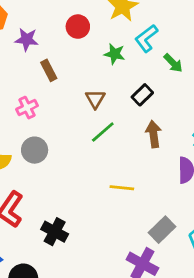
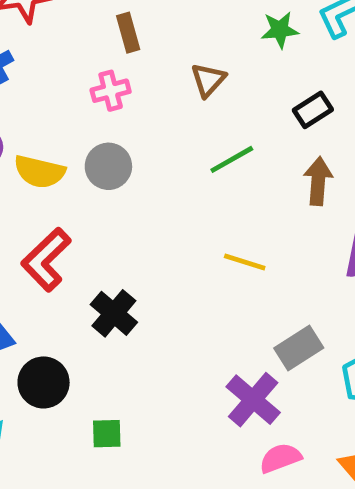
green star: (115, 54) -> (280, 30), turned -30
brown rectangle: (49, 70) -> (128, 33), moved
brown triangle: (95, 99) -> (208, 80), moved

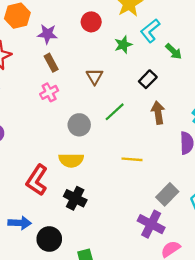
gray circle: (108, 166) -> (79, 125), moved
yellow semicircle: (39, 172) -> (71, 160), moved

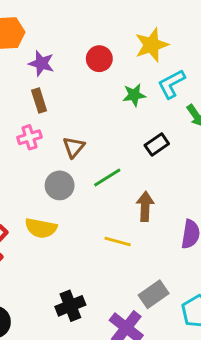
brown triangle: (95, 76) -> (74, 147), moved
brown arrow: (158, 113) -> (145, 206), moved
black cross: (75, 198) -> (70, 306), moved, turned 30

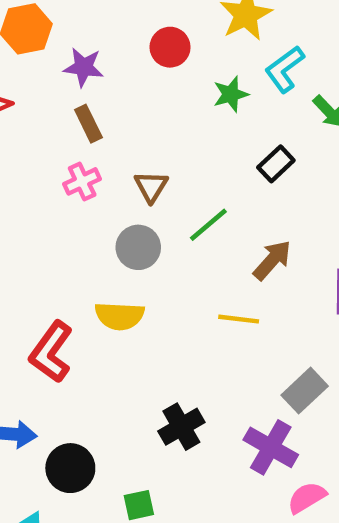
brown arrow: (145, 206) -> (272, 260), turned 48

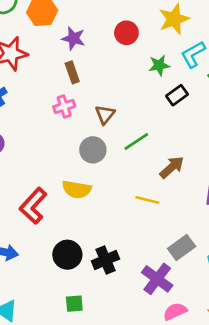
black rectangle: (276, 164) -> (177, 95), moved
black circle: (70, 468) -> (67, 255), moved

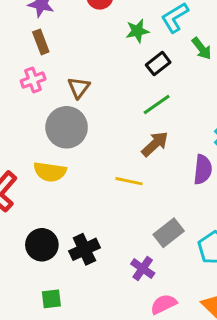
green line: (136, 142) -> (157, 104), moved
gray circle: (93, 150) -> (67, 127), size x1.4
purple cross: (157, 279) -> (143, 269), size x0.7

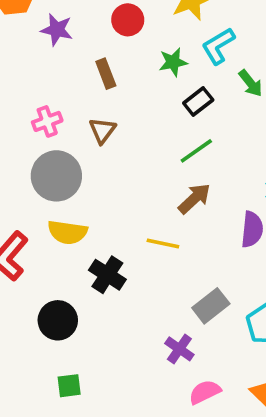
brown rectangle: (41, 42) -> (106, 74), moved
gray circle: (67, 127) -> (56, 176), moved
black cross: (84, 249) -> (107, 275), moved, turned -32

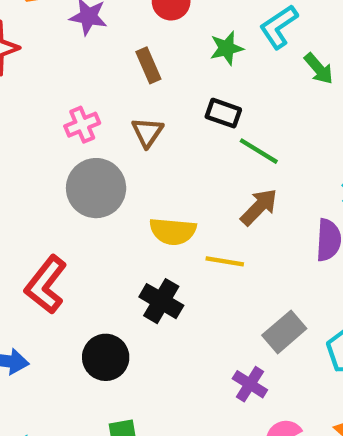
black rectangle: (198, 101) -> (223, 113), moved, turned 60
green line: (196, 151) -> (259, 151), turned 69
yellow semicircle: (67, 232) -> (173, 231), moved

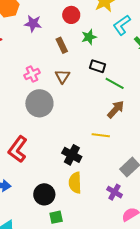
green star: (227, 48) -> (89, 37), moved
yellow semicircle: (173, 231) -> (75, 183), moved, turned 85
black circle: (106, 357) -> (44, 194), moved

